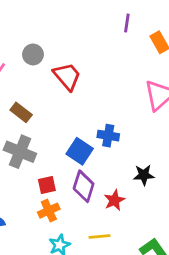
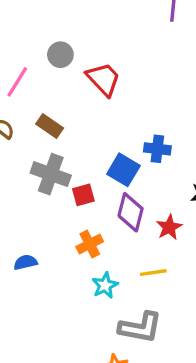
red square: (47, 185) -> (83, 195), moved

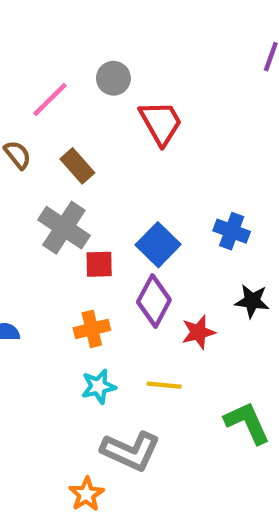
blue cross: (157, 149) -> (232, 231), moved

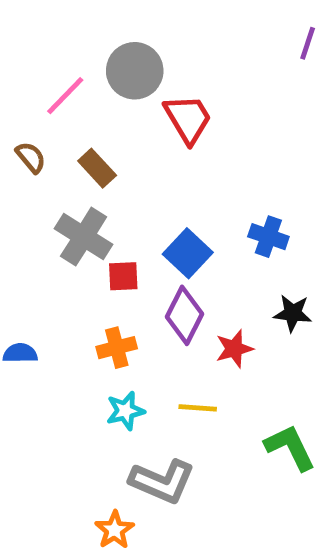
gray circle: (113, 78) -> (135, 71), size x1.5

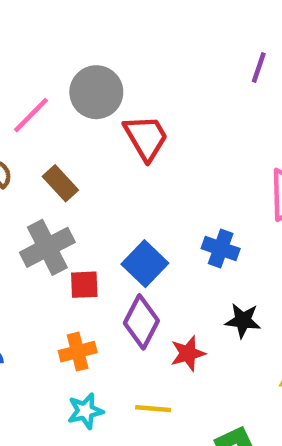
gray cross: (84, 237) -> (47, 247), turned 30

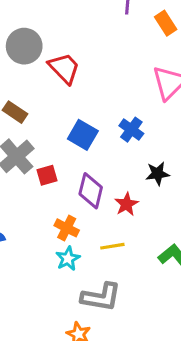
blue cross: (221, 249) -> (131, 130), turned 30
blue square: (145, 264) -> (83, 135), moved
orange cross: (78, 352) -> (67, 228), moved, turned -35

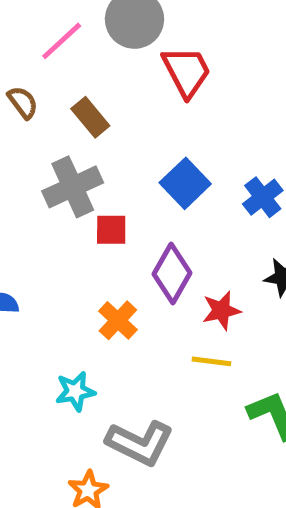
yellow line: (112, 246) -> (211, 361), moved
cyan star: (68, 259) -> (75, 391), moved

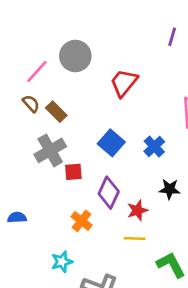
red trapezoid: (187, 72) -> (124, 83), moved, turned -108
brown semicircle: (23, 102) -> (31, 104), moved

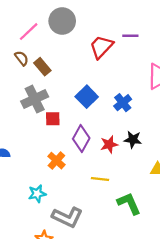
purple line: (172, 37) -> (130, 36), moved, turned 70
red star: (137, 210) -> (109, 144), moved

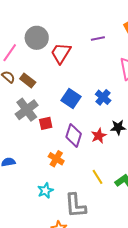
red trapezoid: (101, 47) -> (61, 53), moved
yellow line: (100, 179) -> (98, 177), moved, turned 63
gray L-shape: (67, 217) -> (76, 205), turned 72

